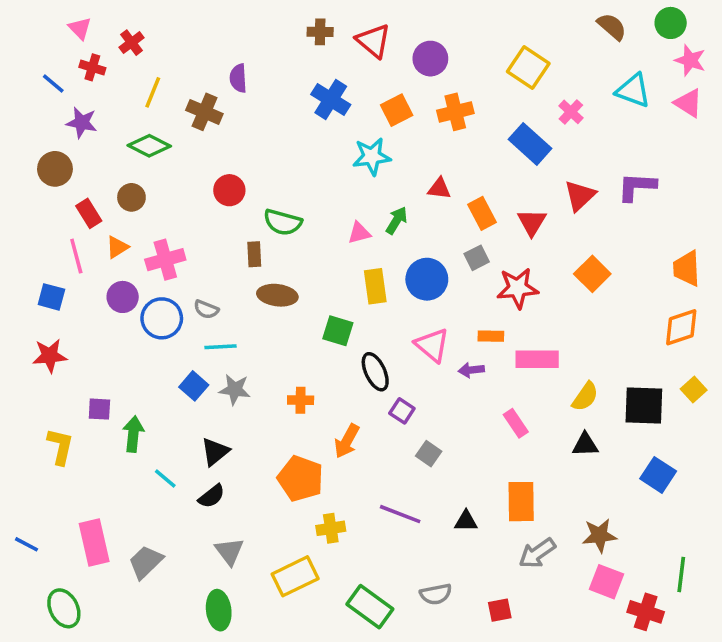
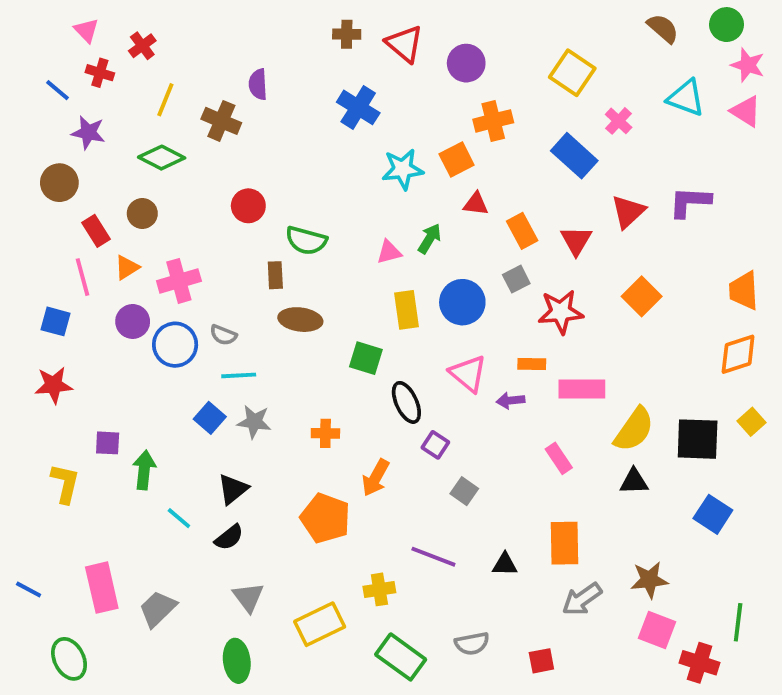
orange square: (397, 110) -> (457, 160), moved
yellow semicircle: (585, 397) -> (634, 429), size x1.4
yellow cross: (331, 528) -> (379, 589), moved

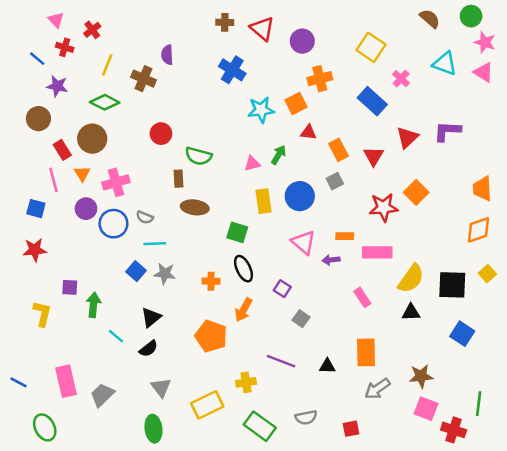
brown circle: (142, 213) -> (92, 139), size x1.5
orange triangle: (127, 267) -> (82, 174), turned -30
red star: (561, 312) -> (384, 207), moved
black ellipse: (406, 402) -> (243, 269), moved

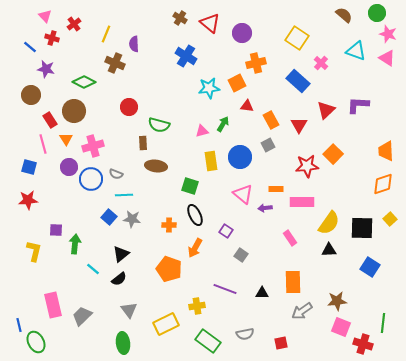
brown cross: (225, 22) -> (180, 18), turned 32
yellow line: (107, 65) -> (106, 34), moved
blue line: (18, 382) -> (19, 325), moved, turned 48

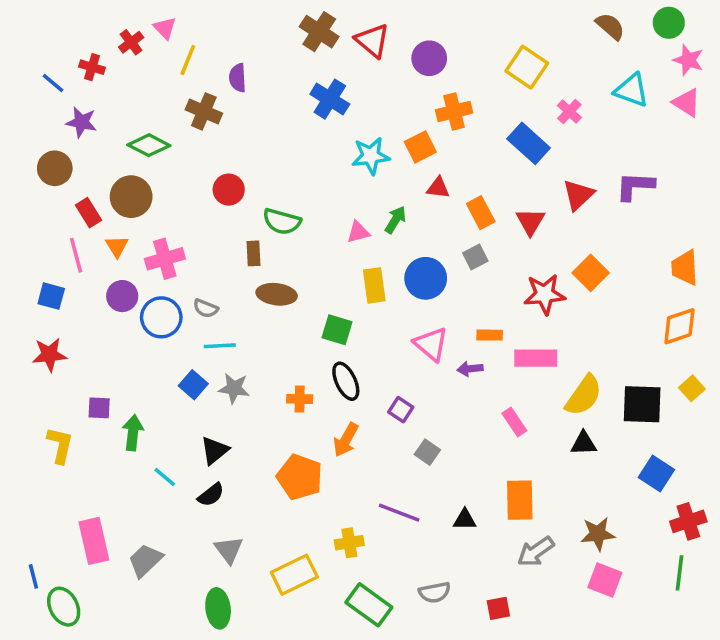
pink triangle: (45, 16) -> (165, 28), moved
brown cross: (180, 18) -> (319, 32), size x1.5
red cross: (363, 344) -> (688, 521), moved, turned -36

